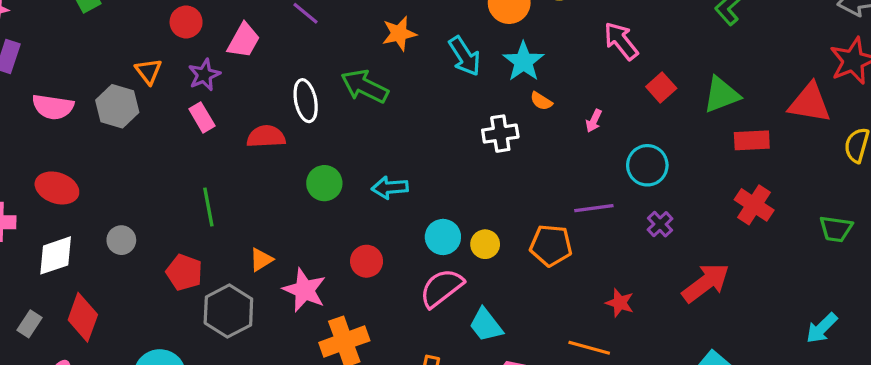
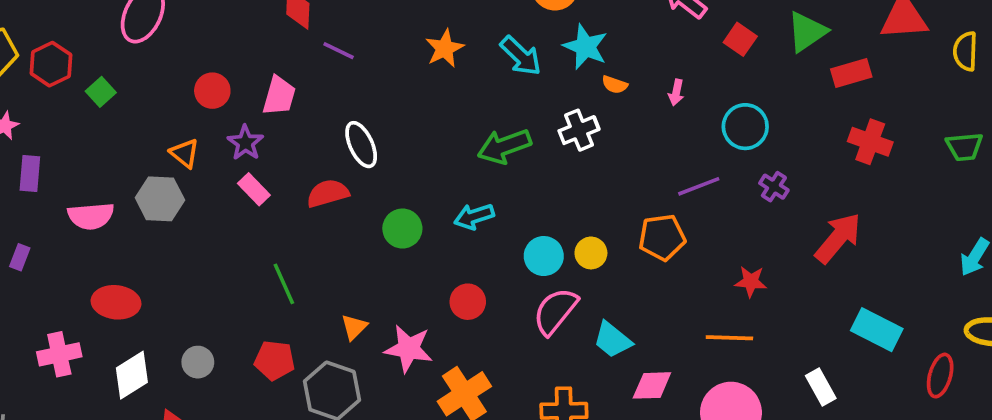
green arrow: (365, 86) -> (504, 146), moved, turned -33
gray circle: (121, 240) -> (198, 362), moved

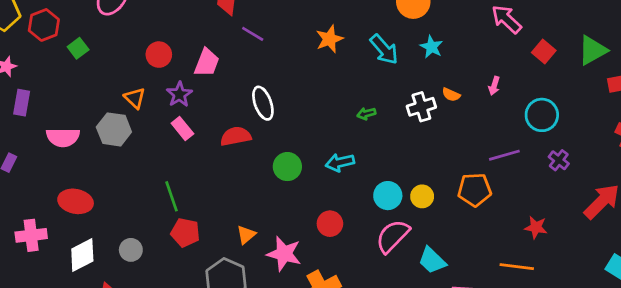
cyan star: (585, 47) -> (431, 47), size x0.7
orange semicircle: (615, 85) -> (451, 95), moved
green arrow: (504, 146) -> (366, 114), size x0.5
green line: (284, 284) -> (172, 196), moved
red pentagon: (275, 360) -> (185, 233), moved

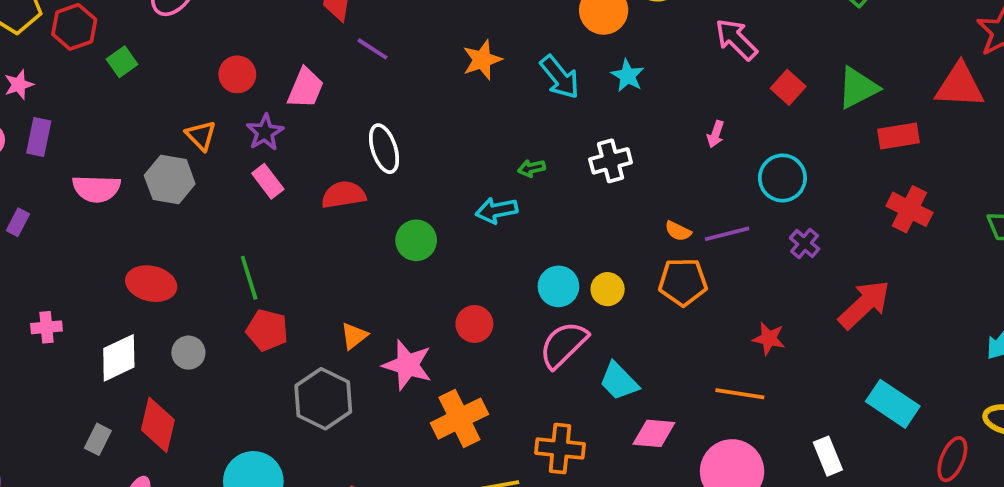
orange semicircle: (451, 95) -> (678, 231), moved
cyan arrow: (340, 162) -> (497, 210), moved
red ellipse: (76, 201) -> (151, 284), moved
pink cross: (31, 235) -> (47, 327), size x0.7

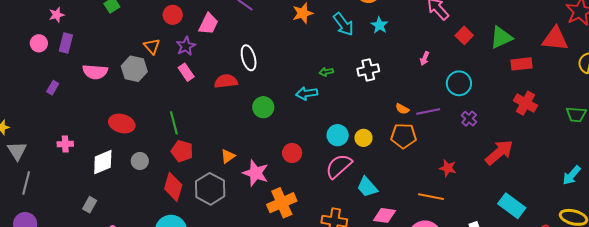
red diamond: (158, 425) -> (173, 187), moved

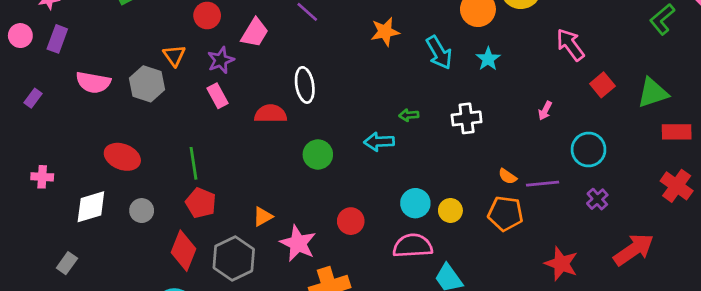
pink semicircle: (339, 166) -> (413, 246), turned 32
red star: (448, 168) -> (561, 264), size x1.4

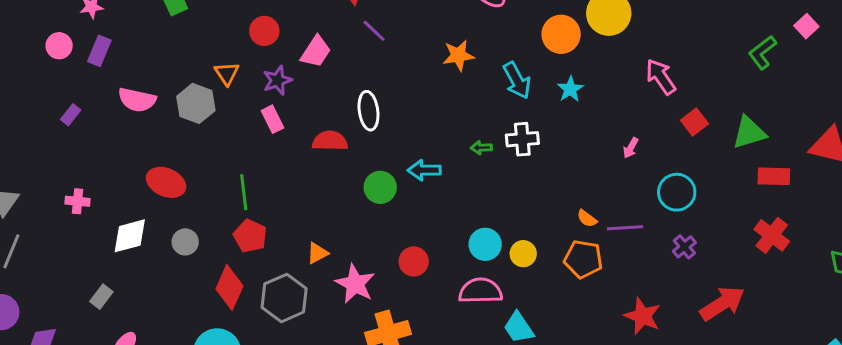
white cross: (467, 118) -> (522, 139), moved
cyan arrow: (379, 142) -> (424, 170), moved

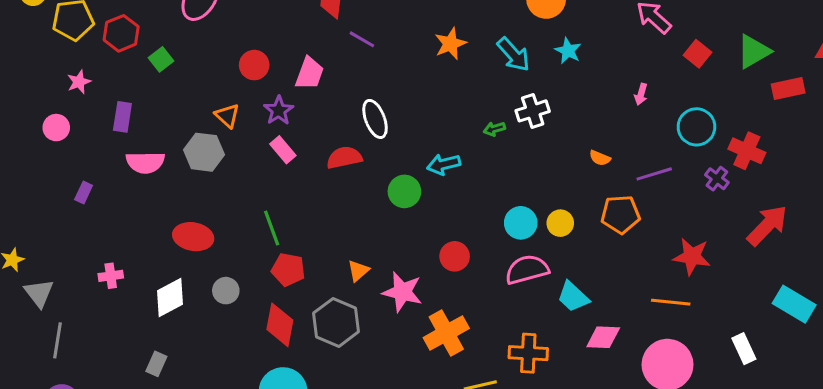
purple rectangle: (99, 51) -> (122, 117), moved
orange semicircle: (587, 219) -> (600, 158), moved
red cross: (772, 235) -> (747, 151), moved

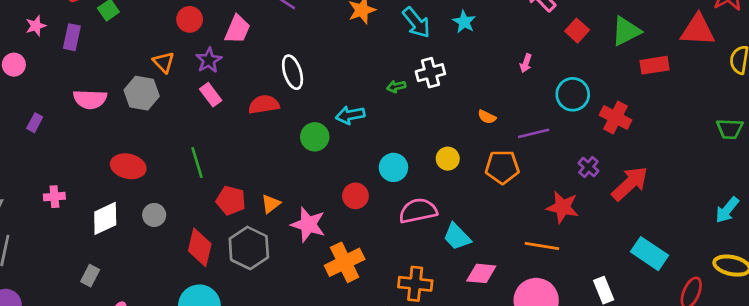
purple rectangle: (122, 117) -> (72, 37), moved
purple cross: (717, 179) -> (588, 167), moved
cyan circle: (521, 223) -> (393, 167), moved
yellow circle: (560, 223) -> (448, 159), moved
red pentagon: (288, 270) -> (231, 200), moved

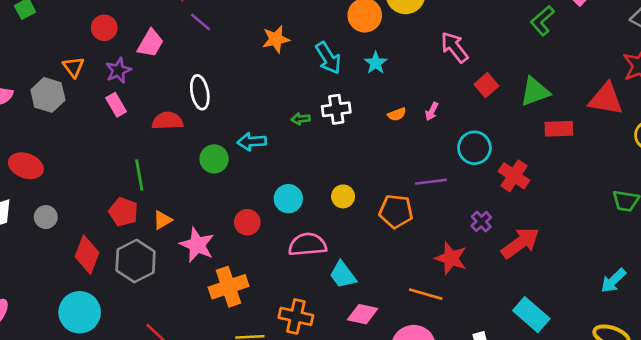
orange semicircle: (487, 117) -> (397, 114), moved, turned -54
green line: (197, 163) -> (139, 175), moved

